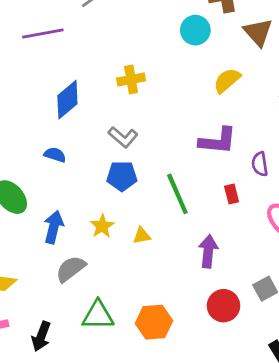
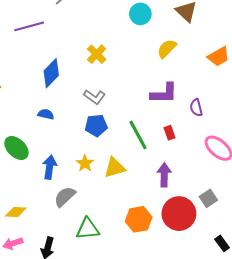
yellow cross: (131, 80) -> (97, 54), turned -30
red rectangle: (232, 194) -> (170, 133), moved
yellow triangle: (142, 236) -> (115, 168), size x1.6
red circle: (223, 306) -> (179, 214), size x1.4
orange hexagon: (154, 322) -> (139, 219), moved

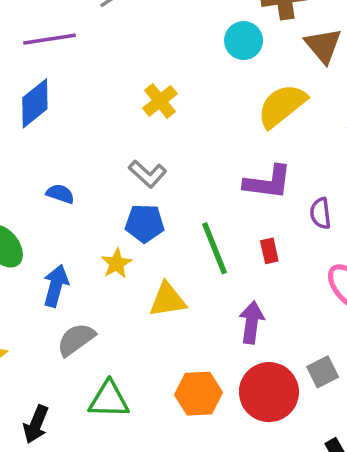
yellow semicircle: (167, 49) -> (282, 106), size x1.4
blue diamond: (51, 73) -> (35, 103), moved
yellow star: (85, 163) -> (117, 263), moved

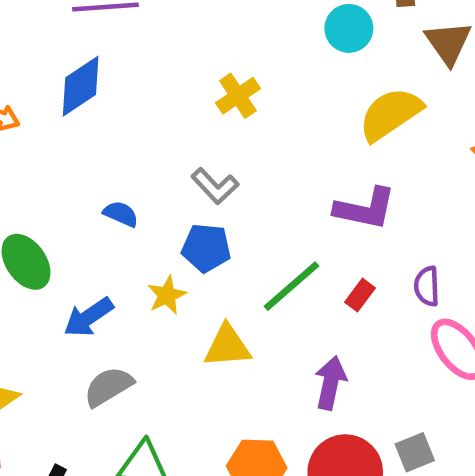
blue semicircle: (60, 194) -> (121, 214), moved
purple semicircle: (320, 213) -> (427, 286), moved
green line: (215, 248) -> (291, 286), turned 66
red rectangle: (269, 251) -> (360, 295), turned 45
blue arrow: (56, 286) -> (89, 317), turned -144

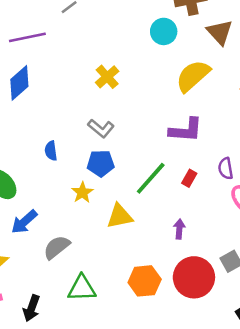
blue semicircle: (121, 214) -> (51, 151), turned -114
blue arrow: (89, 317) -> (24, 222), moved
purple arrow: (330, 383) -> (179, 229), size x0.7

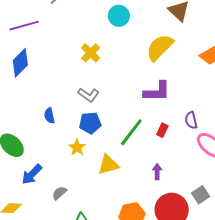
cyan circle: (164, 31) -> (119, 16), moved
gray semicircle: (57, 247) -> (59, 193), size x0.7

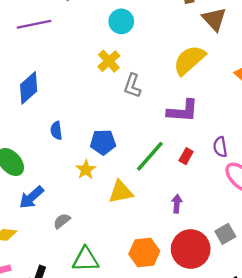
cyan circle: (119, 16) -> (121, 21), moved
blue diamond: (20, 63) -> (29, 88), moved
gray L-shape: (89, 95) -> (132, 86), moved, turned 70

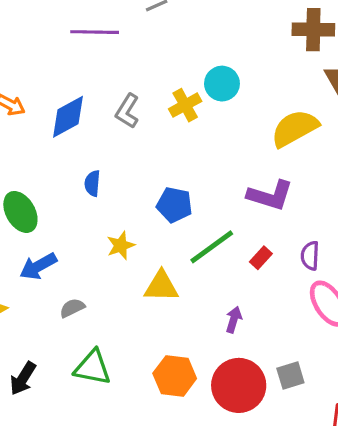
cyan circle: (121, 21) -> (222, 84), moved
gray L-shape: (132, 86) -> (127, 111), moved
blue pentagon: (103, 142) -> (175, 205), moved

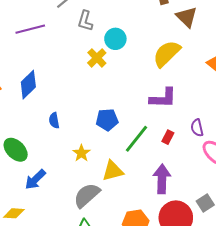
gray L-shape: (127, 111) -> (85, 21), moved
gray semicircle: (72, 308) -> (87, 195), moved, size x1.8
purple arrow: (234, 320) -> (162, 179), size x1.8

